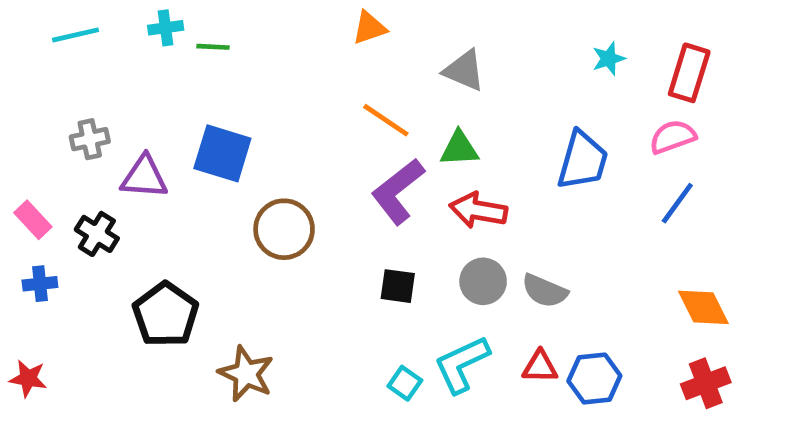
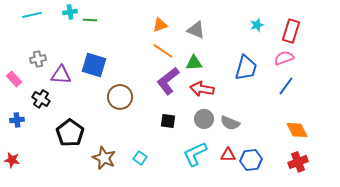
orange triangle: (369, 28) -> (160, 25), moved
pink rectangle: (33, 220) -> (14, 79), moved
cyan square: (405, 383) -> (140, 158), moved

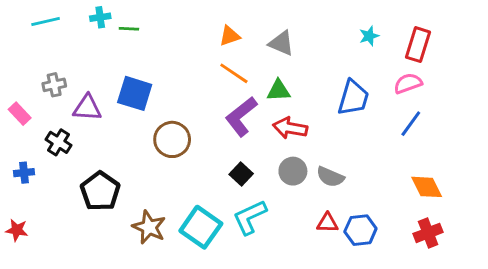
black square: (168, 121) -> (241, 174), turned 35
cyan L-shape: (195, 154) -> (250, 217), moved
cyan square: (140, 158) -> (201, 227), size x2.0

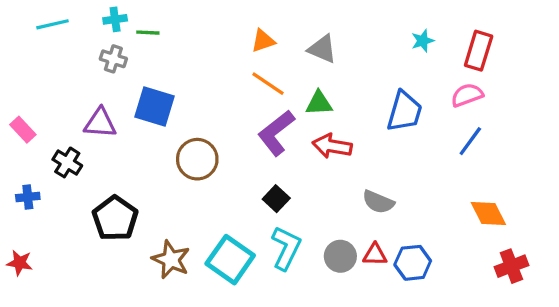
gray cross: (54, 85) -> (113, 59), moved, turned 30
gray circle: (293, 171) -> (340, 256), moved
cyan L-shape: (250, 217) -> (286, 248), turned 141
red cross: (428, 233) -> (511, 266), moved

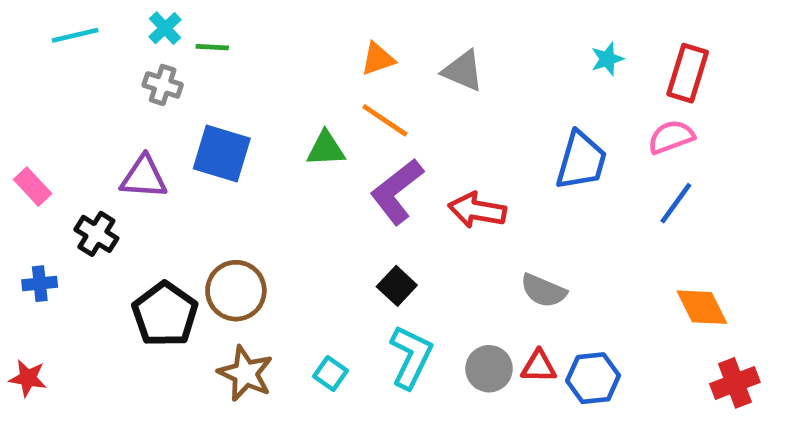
cyan cross: (115, 19) -> (165, 28), turned -35
green triangle: (319, 103) -> (326, 149), moved
brown circle: (197, 159) -> (236, 291), moved
cyan square: (230, 260) -> (331, 373), size x0.5

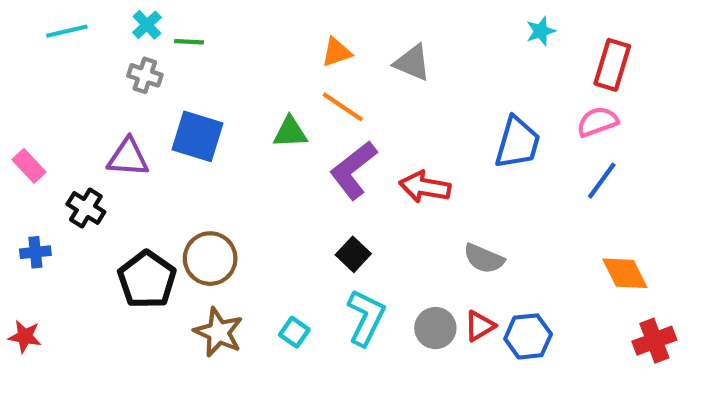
cyan star: (607, 59) -> (541, 31), moved
red triangle: (539, 366) -> (480, 326), turned -32

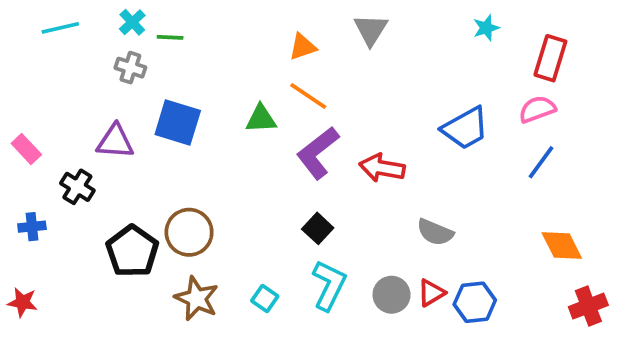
gray triangle: (412, 63) -> (371, 30), moved, turned 39
blue trapezoid: (518, 143) -> (465, 128), turned 45

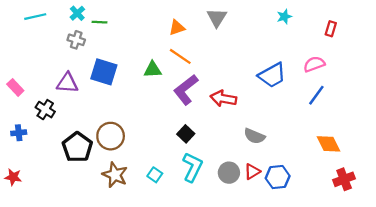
red rectangle: (550, 58) -> (331, 29), moved, size x0.6

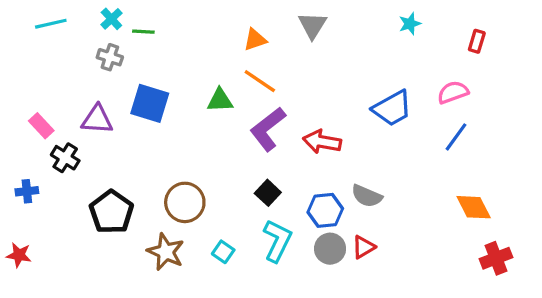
pink rectangle: (15, 87) -> (41, 126), moved
brown circle: (111, 136) -> (185, 202), moved
blue hexagon: (278, 177) -> (325, 210), moved

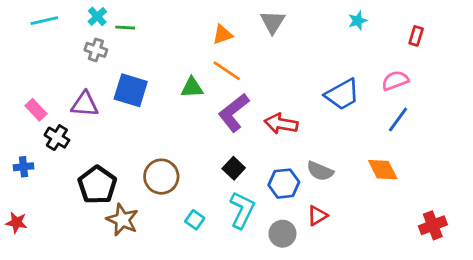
orange diamond: (474, 207) -> (383, 170), moved
gray circle: (330, 249) -> (282, 234), moved
brown star: (166, 252) -> (122, 220), moved

